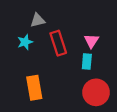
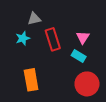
cyan rectangle: (87, 61) -> (79, 56), turned -64

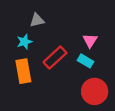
red rectangle: (53, 39) -> (55, 58), moved, turned 65
orange rectangle: (31, 80) -> (23, 71), moved

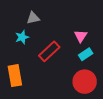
cyan rectangle: (86, 61) -> (86, 54), moved, turned -64
orange rectangle: (23, 71) -> (15, 76), moved

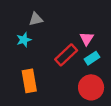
red rectangle: (49, 51) -> (66, 55), moved
orange rectangle: (15, 76) -> (29, 81), moved

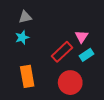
gray triangle: (36, 19) -> (25, 17), moved
red circle: (91, 87) -> (70, 83), moved

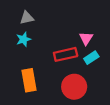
red rectangle: (62, 52) -> (66, 54), turned 30

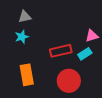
pink triangle: (86, 38) -> (92, 36), moved, turned 40

